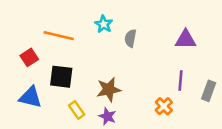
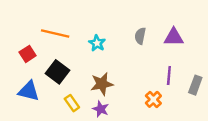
cyan star: (104, 24) -> (97, 43), moved
gray semicircle: (130, 38) -> (140, 36), moved
black square: (61, 77) -> (58, 72), turned 30

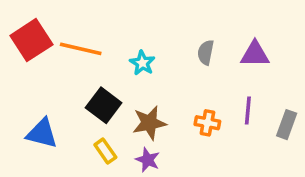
red square: (28, 54) -> (31, 40), moved, size x1.6
black square: (58, 72) -> (104, 105), moved
orange cross: (153, 99) -> (207, 123), moved, turned -35

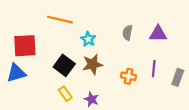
red square: (31, 40) -> (25, 46), moved, turned 30
orange line: (81, 49) -> (60, 20), moved
brown star: (149, 123) -> (93, 64), moved
blue triangle: (42, 133) -> (16, 73), moved, turned -30

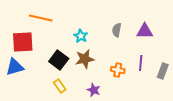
orange line: (60, 20) -> (41, 18), moved
purple star: (91, 99) -> (94, 90), moved

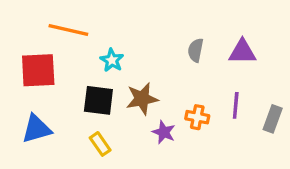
cyan star: (81, 36) -> (112, 60), moved
black square: (59, 60) -> (98, 100), turned -30
blue triangle: (15, 67) -> (37, 129), moved
purple star: (94, 90) -> (164, 132), moved

